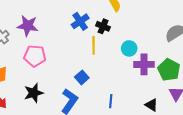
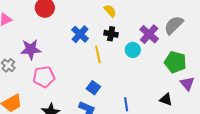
black cross: (103, 26) -> (111, 34), moved
purple cross: (144, 64) -> (149, 34), moved, turned -36

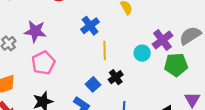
black cross: (111, 34) -> (116, 77), moved, turned 32
green pentagon: (175, 62) -> (176, 65), moved, turned -30
pink pentagon: (44, 77) -> (43, 63), turned -30

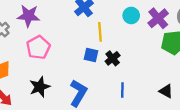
cyan circle: (142, 53) -> (131, 15), moved
blue square: (93, 84) -> (91, 55), moved, turned -32

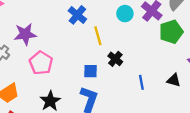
blue square: (91, 55) -> (90, 71), moved
blue line: (122, 90) -> (141, 82), moved

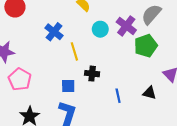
black cross: (115, 59) -> (92, 74), turned -32

